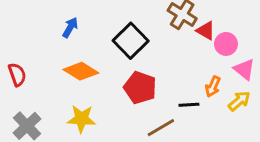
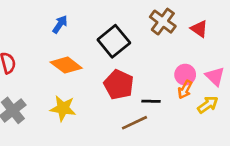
red triangle: (206, 31) -> (199, 29), moved
pink circle: (226, 44) -> (185, 75), moved
black line: (189, 105) -> (151, 101), moved

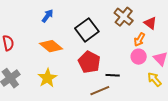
orange arrow: (185, 89) -> (139, 40), moved
yellow arrow: (208, 105) -> (154, 79), turned -98
yellow star: (63, 108) -> (47, 78), turned 30

